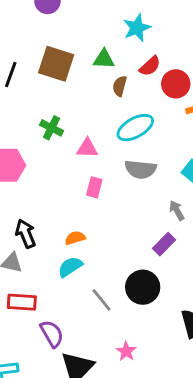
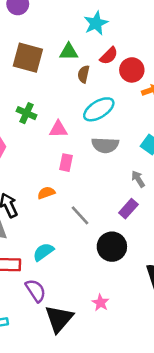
orange semicircle: (75, 238) -> (46, 193), moved
cyan semicircle: (70, 267) -> (43, 252), moved
gray line: (101, 300) -> (80, 215), moved

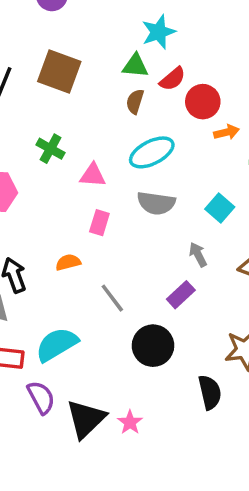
green triangle: (69, 52) -> (135, 66), moved
cyan semicircle: (43, 252) -> (57, 344), size x1.4
black triangle: (59, 319) -> (86, 419), moved

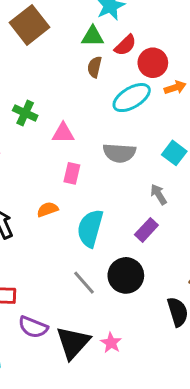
brown square: (59, 71) -> (29, 25), moved, turned 36
cyan ellipse: (152, 152) -> (132, 98), moved
gray line: (112, 298) -> (84, 283), moved
cyan semicircle: (57, 344) -> (90, 228), moved, turned -39
purple semicircle: (41, 397) -> (33, 327), turned 144

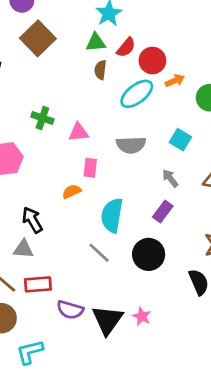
orange semicircle: (48, 209) -> (72, 192), moved
gray line: (84, 283) -> (99, 253), moved

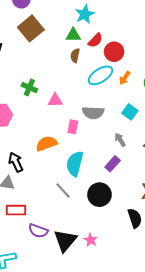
orange arrow: (175, 81) -> (125, 78), moved, turned 144
pink rectangle: (90, 168) -> (73, 127), moved
orange semicircle: (72, 192) -> (46, 144), size x1.5

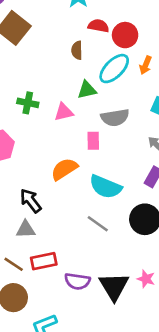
green triangle: (73, 35) -> (87, 90), moved
red semicircle: (95, 40) -> (98, 26), turned -112
cyan semicircle: (75, 164) -> (106, 187), turned -70

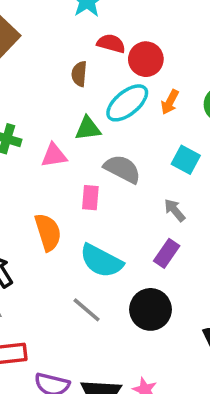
gray semicircle: (115, 118) -> (122, 169), turned -148
orange semicircle: (64, 169) -> (48, 232), turned 100

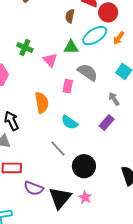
pink triangle: (54, 155) -> (50, 60), turned 49
cyan semicircle: (101, 261) -> (70, 122), size x0.7
black circle: (150, 309) -> (84, 166), moved

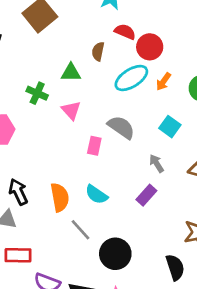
green triangle: (71, 47) -> (71, 73), moved
orange semicircle: (42, 103) -> (60, 197), moved

